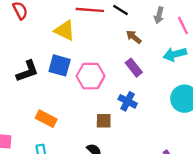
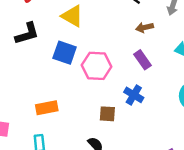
brown arrow: (134, 37) -> (145, 27), turned -56
black L-shape: (27, 71) -> (27, 34), moved
orange rectangle: (46, 119) -> (47, 108), turned -42

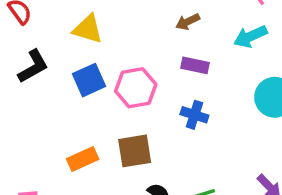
blue square: (65, 53) -> (89, 80), turned -30
purple rectangle: (143, 60) -> (195, 65), turned -30
brown square: (107, 114) -> (135, 151), moved, size x1.5

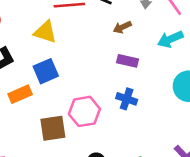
pink hexagon: (136, 88) -> (84, 111), moved
brown square: (135, 151) -> (53, 128), moved
orange rectangle: (83, 159) -> (20, 94), moved

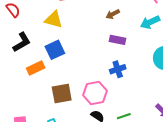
blue cross: (127, 99) -> (118, 69), turned -35
pink hexagon: (84, 111) -> (95, 93), moved

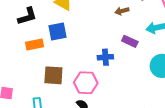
purple rectangle: (118, 40) -> (130, 41), moved
blue cross: (118, 69) -> (105, 57), moved

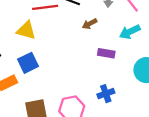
blue cross: (105, 57) -> (106, 94), moved

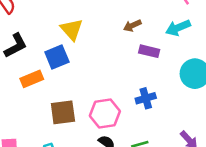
brown arrow: (90, 24) -> (132, 26), moved
yellow triangle: (26, 30) -> (72, 29), moved, turned 30

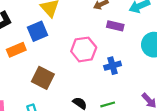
brown square: (63, 112) -> (43, 78), turned 35
pink hexagon: (105, 114) -> (84, 49), moved

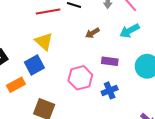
purple rectangle: (115, 26) -> (110, 61), moved

